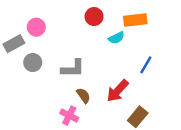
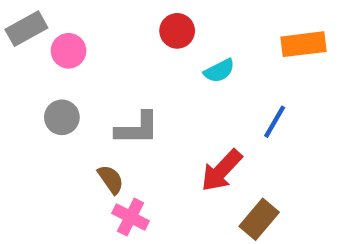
orange rectangle: (135, 20) -> (304, 44), moved
gray rectangle: (14, 44) -> (26, 29), moved
brown semicircle: (83, 96) -> (111, 179), moved

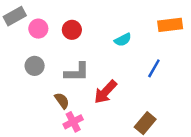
red circle: (177, 31) -> (72, 30), moved
red arrow: (221, 171) -> (105, 92), moved
pink cross: (131, 217) -> (73, 122), turned 36

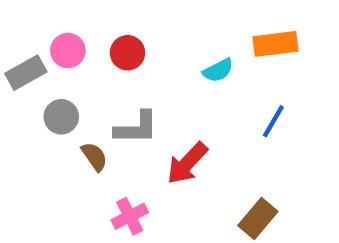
gray rectangle: (15, 16) -> (26, 73), moved
orange rectangle: (170, 25) -> (276, 44), moved
brown semicircle: (62, 101) -> (94, 157), moved

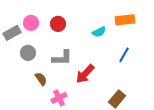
brown semicircle: (94, 157) -> (41, 79), moved

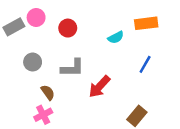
pink circle: (31, 23) -> (36, 17), moved
gray rectangle: (12, 33) -> (14, 27), moved
pink cross: (59, 98) -> (43, 115), moved

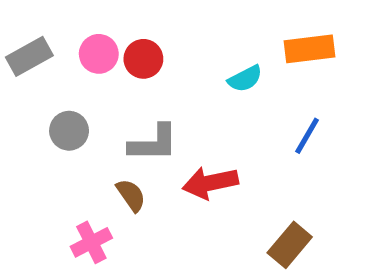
pink circle: (36, 17) -> (99, 54), moved
red arrow: (99, 87) -> (210, 183), turned 35
brown semicircle: (48, 92) -> (131, 195), moved

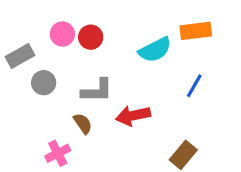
gray rectangle: (29, 56) -> (20, 56), moved
cyan semicircle: (245, 79) -> (155, 50), size x1.5

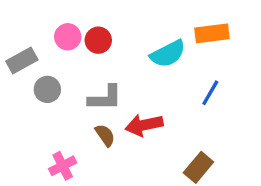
brown semicircle: (83, 123) -> (105, 135), moved

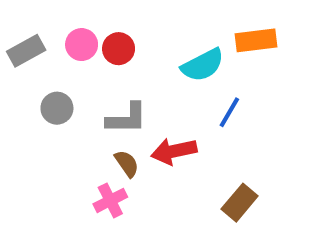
gray rectangle: (22, 61) -> (26, 51), moved
blue line: (210, 93) -> (229, 112), moved
pink cross: (63, 166) -> (110, 200), moved

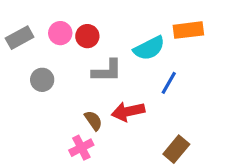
gray L-shape: (127, 118) -> (107, 71), moved

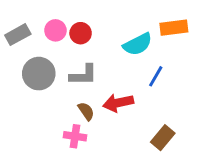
gray L-shape: (107, 71) -> (83, 75), moved
gray circle: (42, 80) -> (39, 74), size x1.5
pink cross: (81, 148) -> (75, 136), turned 35

